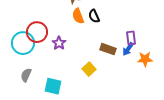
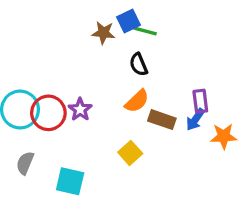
orange semicircle: (78, 16) -> (137, 101), moved, turned -112
red circle: (37, 32) -> (48, 113), moved

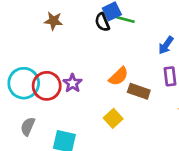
brown star: (103, 33) -> (53, 21), moved
black semicircle: (139, 64) -> (102, 22), moved
blue arrow: (195, 120) -> (166, 45), moved

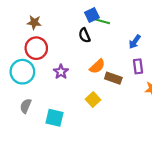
brown star: (53, 21) -> (34, 22), moved
black semicircle: (102, 22) -> (84, 35), moved
red circle: (47, 86) -> (36, 48), moved

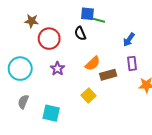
blue square: (92, 15) -> (87, 14), turned 32
red circle: (36, 48) -> (49, 39), moved
brown rectangle: (113, 78) -> (108, 75), turned -35

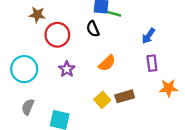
brown rectangle: (108, 75) -> (125, 96), moved

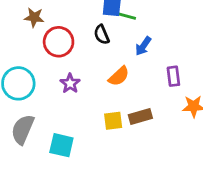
blue arrow: (148, 36) -> (143, 46), moved
yellow square: (102, 100) -> (113, 121), turned 35
gray semicircle: (28, 107) -> (23, 129), size x1.5

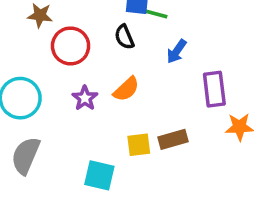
orange semicircle: (119, 76) -> (126, 89), moved
purple rectangle: (173, 76) -> (214, 89), size x1.4
cyan square: (61, 145) -> (99, 175), moved

